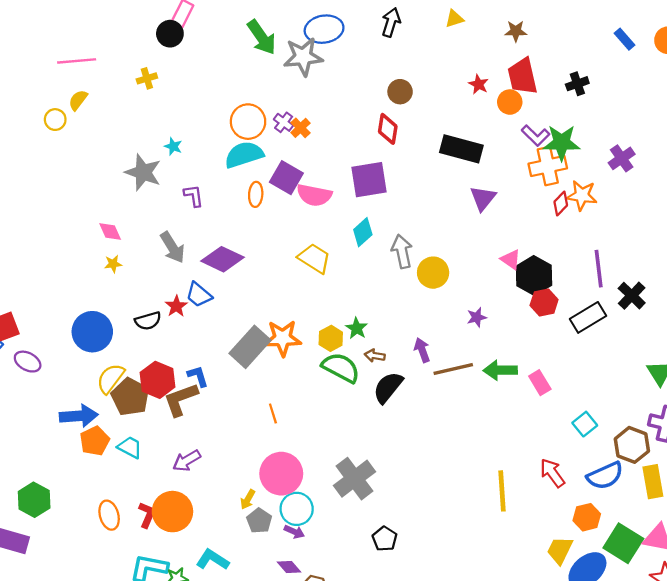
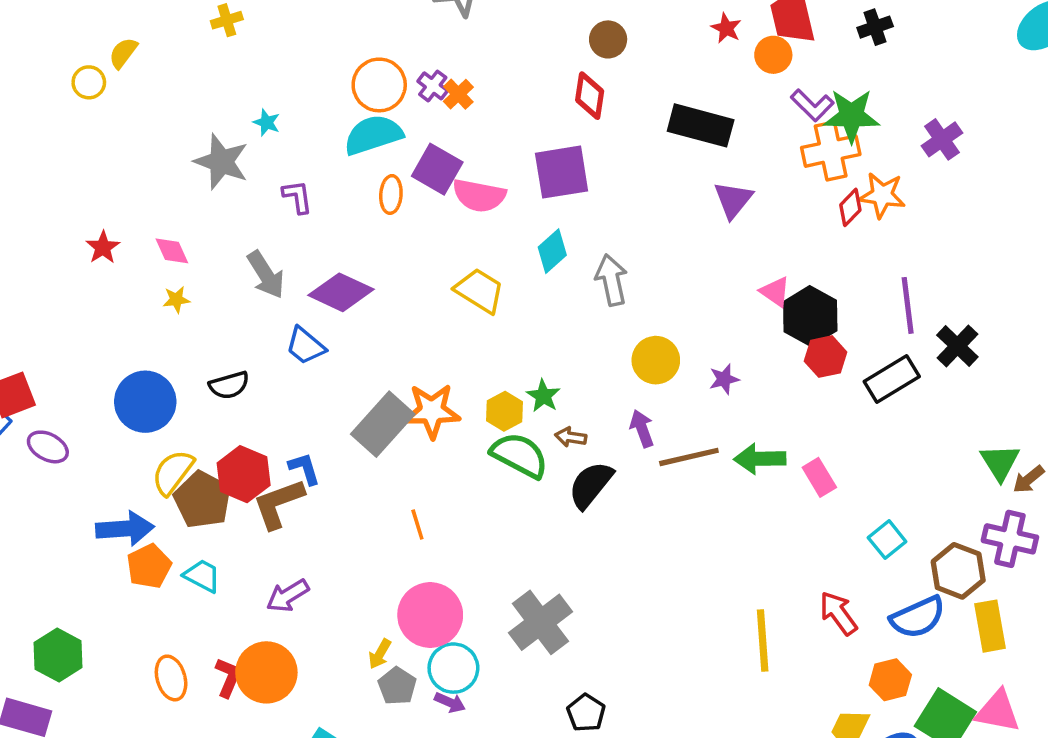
yellow circle: (433, 273) -> (656, 360), moved
red star: (176, 306) -> (103, 247), moved

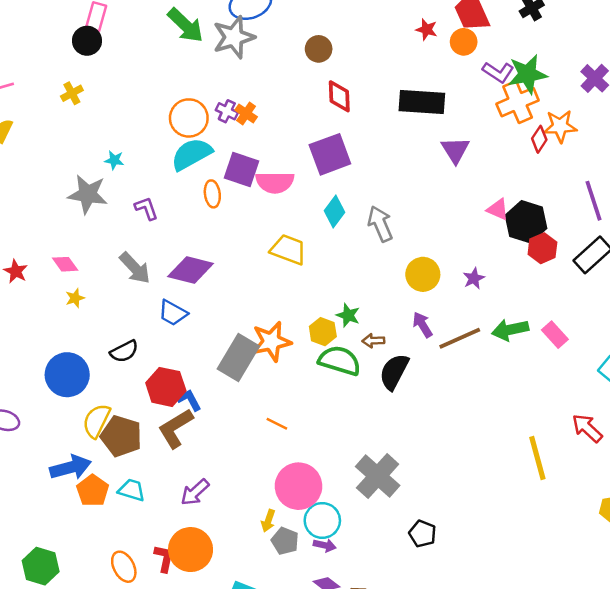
brown circle: (608, 39) -> (319, 49), moved
red hexagon: (244, 474) -> (166, 387), moved
orange line: (417, 524) -> (277, 424), turned -35

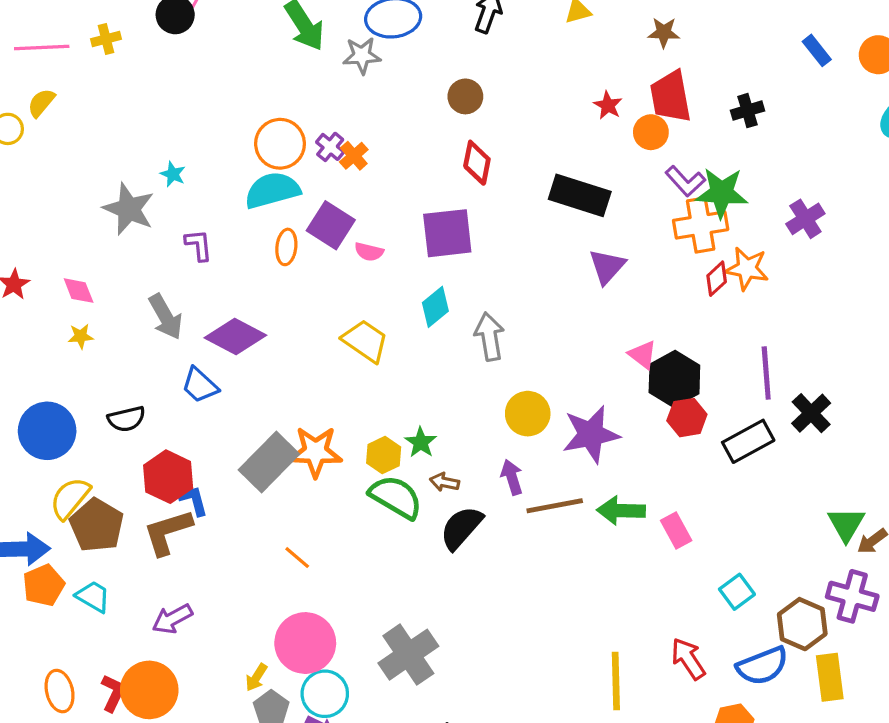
gray star: (234, 37) -> (362, 56), size x0.7
yellow cross: (72, 93) -> (106, 39), moved
pink semicircle: (275, 182) -> (369, 252), size x0.6
purple star: (474, 278) -> (591, 434), size x2.0

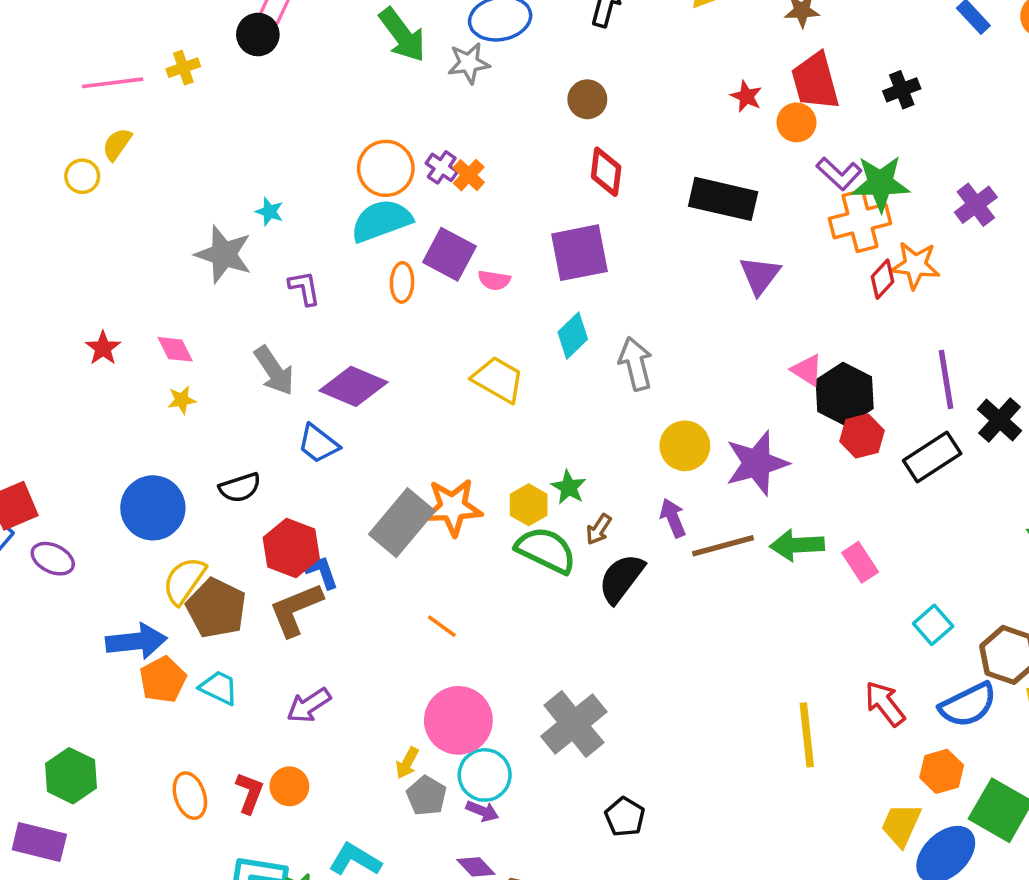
brown arrow: (445, 482) -> (599, 529), turned -64
orange circle: (149, 690) -> (289, 786), size x0.6

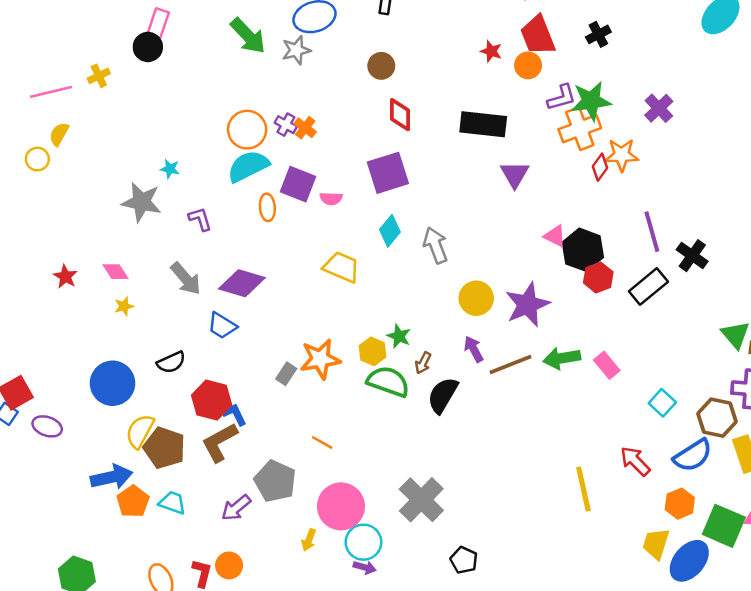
purple L-shape: (839, 174) -> (562, 98), turned -52
gray rectangle: (402, 523) -> (286, 374), size x0.5
gray pentagon: (426, 796) -> (275, 481), moved, size x1.5

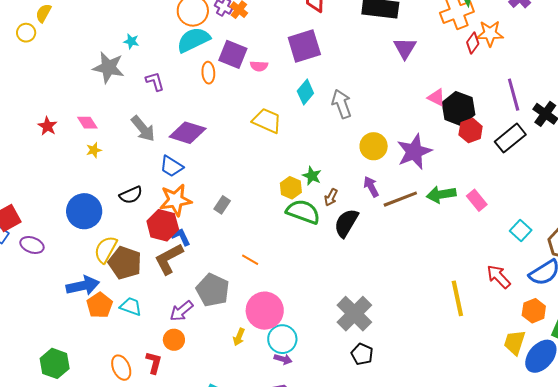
orange star: (320, 359) -> (176, 200), moved
gray cross: (421, 500) -> (354, 314), moved
orange circle: (229, 565) -> (174, 340), moved

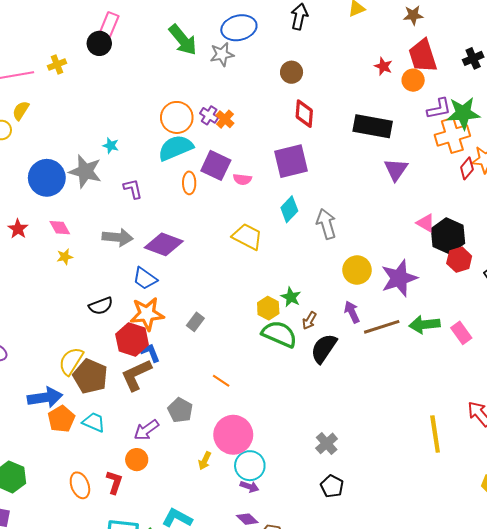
gray arrow: (143, 129) -> (118, 237), turned -48
blue circle: (84, 211) -> (47, 178), moved
gray pentagon: (213, 290) -> (180, 410), size x0.7
gray cross: (354, 314) -> (327, 443), size x0.6

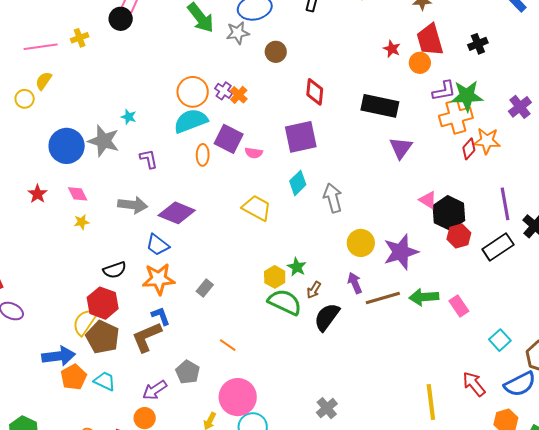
brown circle: (292, 72) -> (276, 52), moved
red hexagon: (132, 339) -> (103, 303), moved

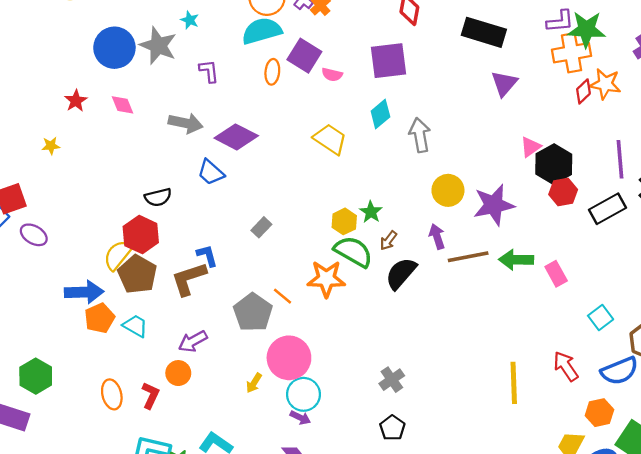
pink triangle: (428, 200) -> (531, 147), turned 48
yellow star: (82, 222) -> (51, 146), moved
orange star: (159, 279) -> (326, 279), moved
gray pentagon: (188, 372) -> (253, 312), moved, size x1.4

